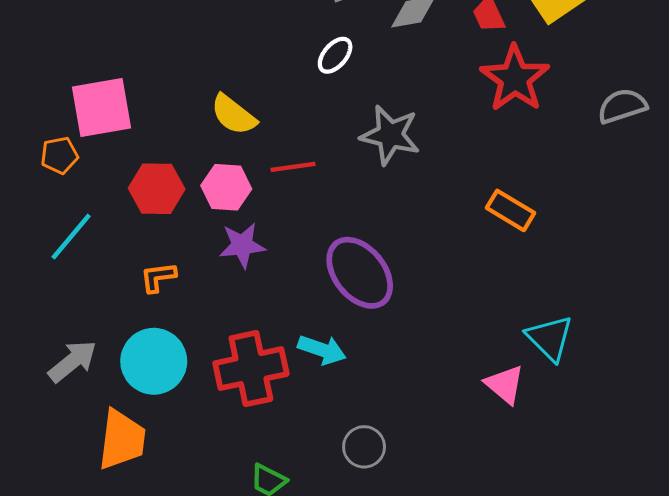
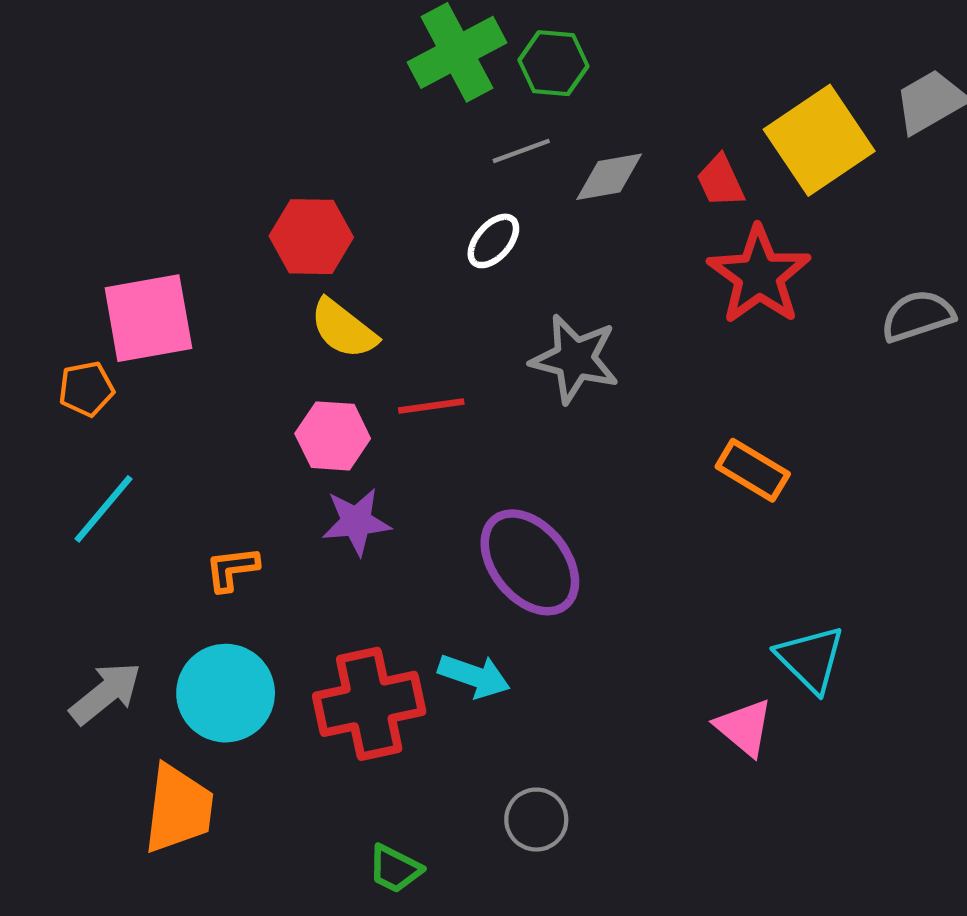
red hexagon: (157, 189) -> (311, 237), moved

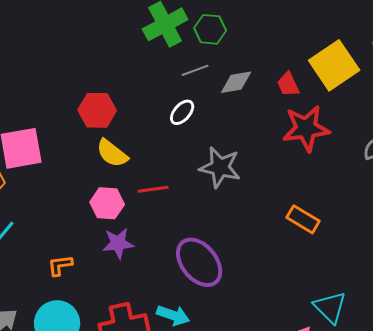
red star: (759, 275) -> (306, 128), turned 30

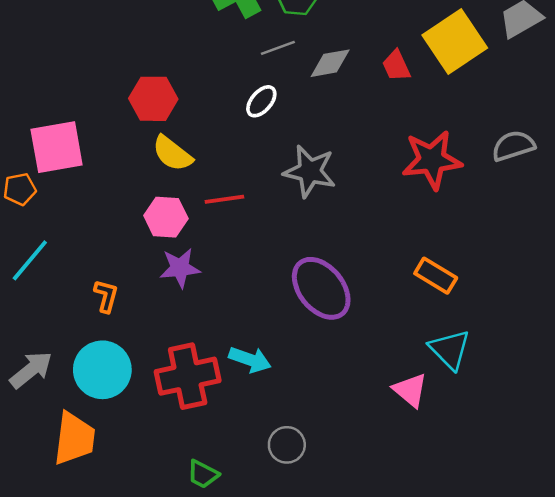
red star: (306, 128) -> (432, 160), moved
orange rectangle: (303, 219) -> (436, 276), moved
purple ellipse: (199, 262) -> (321, 288), moved
orange L-shape: (60, 265) -> (106, 296), turned 112

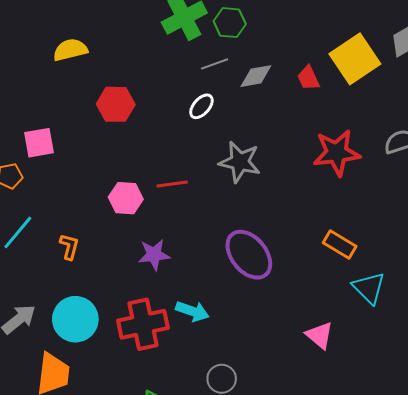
pink square: (57, 147) -> (39, 143), size x0.7
yellow semicircle: (172, 153) -> (70, 50), moved, turned 128
purple star: (180, 268) -> (154, 255), moved
orange L-shape: (106, 296) -> (69, 247), moved
cyan triangle: (450, 349) -> (369, 288), moved

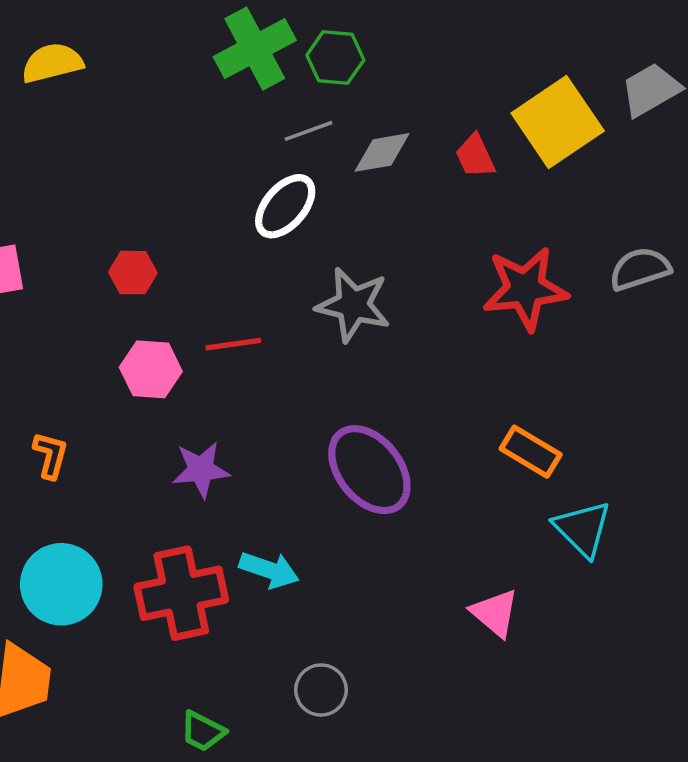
yellow semicircle: (70, 50) -> (52, 63), moved
red hexagon: (116, 104) -> (133, 273), moved, size x0.7
white ellipse: (201, 106) -> (285, 206), size x1.4

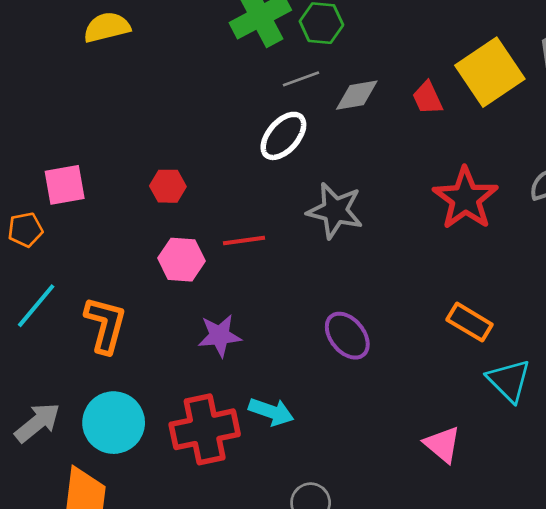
red star: (525, 289) -> (465, 198), turned -30
orange L-shape: (50, 455) -> (105, 325), size x1.6
purple ellipse: (369, 470) -> (347, 336), size x0.7

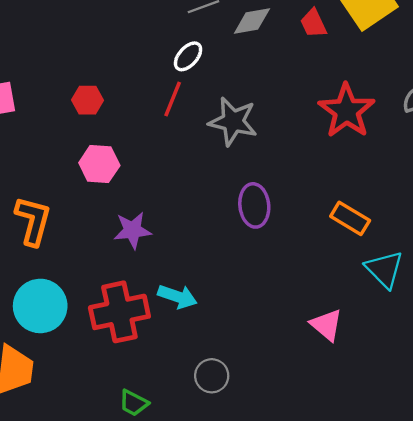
white ellipse: (283, 136) -> (188, 56), size x0.7
red line: (244, 241) -> (173, 99), moved, turned -60
purple ellipse: (347, 336) -> (254, 205), moved, turned 33

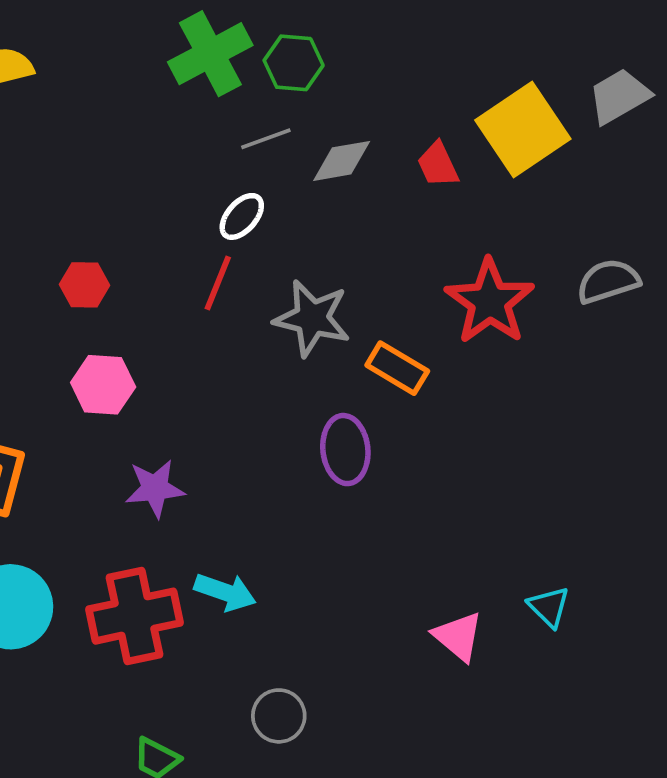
orange rectangle: (350, 218) -> (397, 368), moved
cyan triangle: (384, 269) -> (549, 607), moved, size x0.7

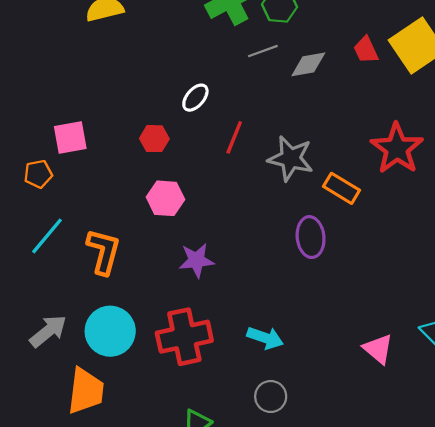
red trapezoid: (438, 165) -> (366, 50), moved
white ellipse: (242, 216) -> (195, 98), moved
cyan arrow: (225, 592) -> (265, 338), moved

